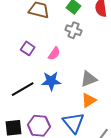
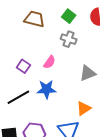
purple square: (28, 48) -> (23, 66), moved
gray triangle: (89, 79) -> (88, 73), moved

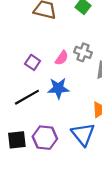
gray cross: (69, 39) -> (83, 52), moved

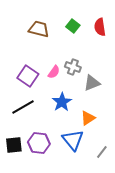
purple square: (33, 62) -> (28, 76), size x1.5
blue star: (58, 88) -> (62, 102), moved, turned -30

